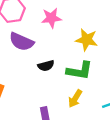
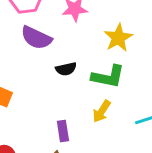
yellow star: (87, 40) -> (118, 38), turned 30

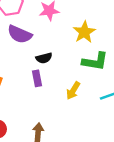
green L-shape: (108, 77) -> (95, 61), moved
purple rectangle: (63, 131) -> (37, 78), moved

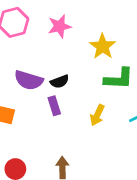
purple semicircle: (20, 34) -> (29, 80), moved

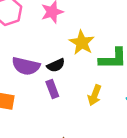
yellow star: (103, 46) -> (82, 43), moved

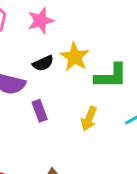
black semicircle: (56, 65) -> (43, 63), moved

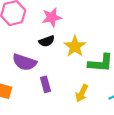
black semicircle: (43, 63) -> (47, 41), moved

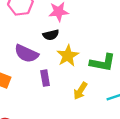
yellow star: (75, 46) -> (68, 56), moved

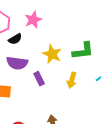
black semicircle: (51, 35) -> (15, 39), moved

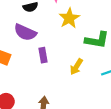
yellow star: (52, 54) -> (69, 18), moved

